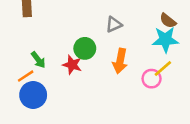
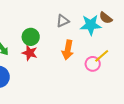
cyan star: (165, 40) -> (91, 25), moved
green circle: (85, 48) -> (31, 37), moved

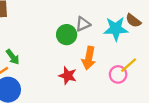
green circle: (31, 37) -> (67, 35), moved
red star: (30, 53) -> (68, 76), moved

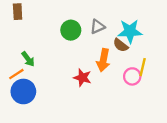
brown semicircle: (133, 21) -> (121, 45), moved
green circle: (67, 35) -> (71, 30), moved
yellow line: (129, 65) -> (143, 67), turned -36

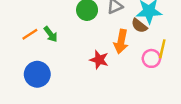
green arrow: (28, 59) -> (51, 34), moved
orange line: (16, 74) -> (30, 34), moved

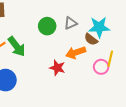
green arrow: (51, 34) -> (17, 46), size x1.5
orange arrow: (121, 41) -> (76, 53), turned 60

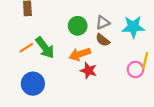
brown semicircle: (91, 39) -> (103, 40), moved
orange arrow: (76, 53) -> (80, 54), moved

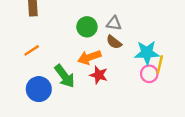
gray triangle: (103, 23) -> (114, 23), turned 32
cyan star: (133, 27) -> (147, 53), moved
green arrow: (45, 48) -> (65, 76), moved

